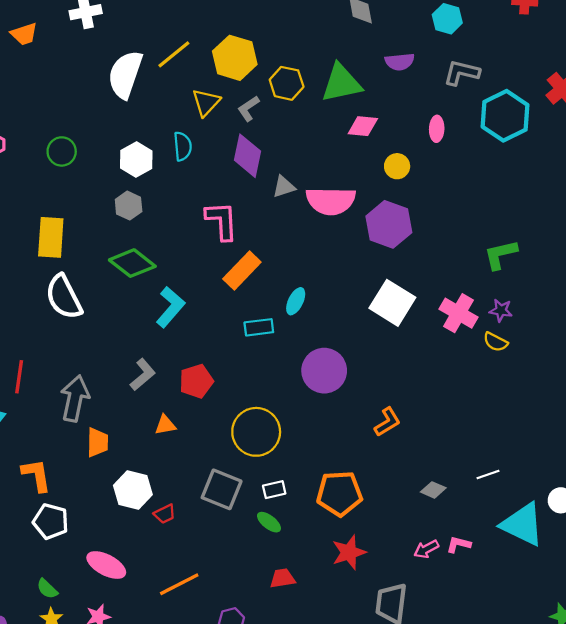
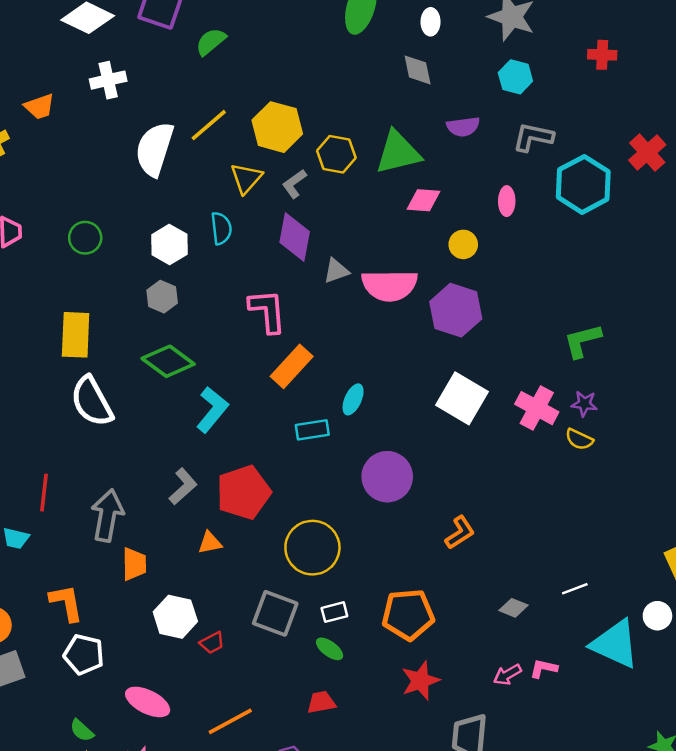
red pentagon: (196, 381) -> (244, 492), size x1.4
red trapezoid: (282, 578) -> (321, 702), moved

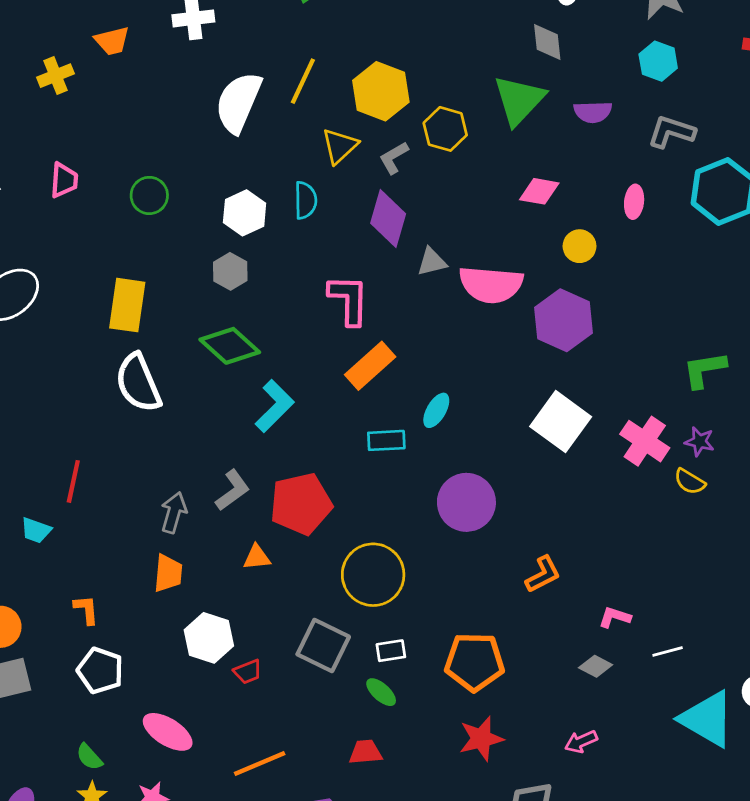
yellow line: (209, 125) -> (303, 81), turned -30
green triangle: (398, 153) -> (519, 100), moved, turned -39
gray arrow: (107, 515) -> (174, 512), moved, size x0.7
orange L-shape: (66, 603) -> (86, 610), size x0.7
pink L-shape: (544, 668) -> (615, 617), moved

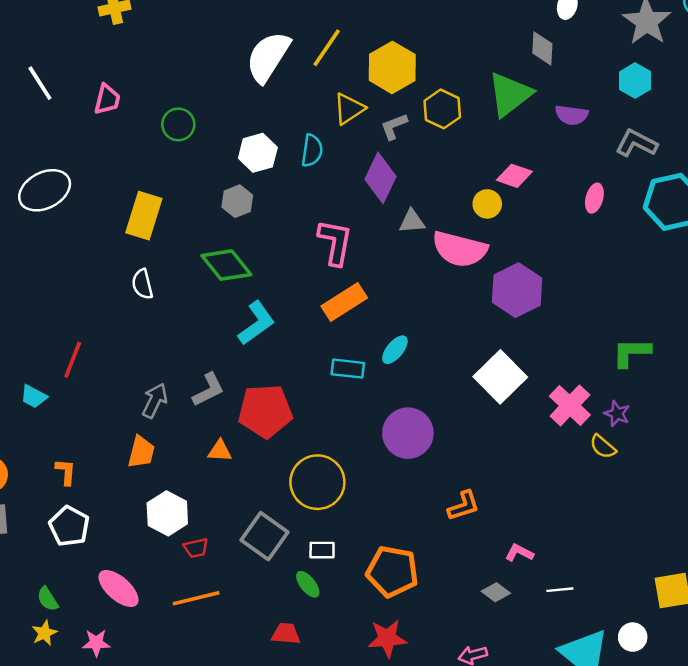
yellow circle: (580, 246) -> (487, 204), moved
white semicircle: (138, 383) -> (142, 284), size x0.6
orange line: (260, 764) -> (196, 598), moved

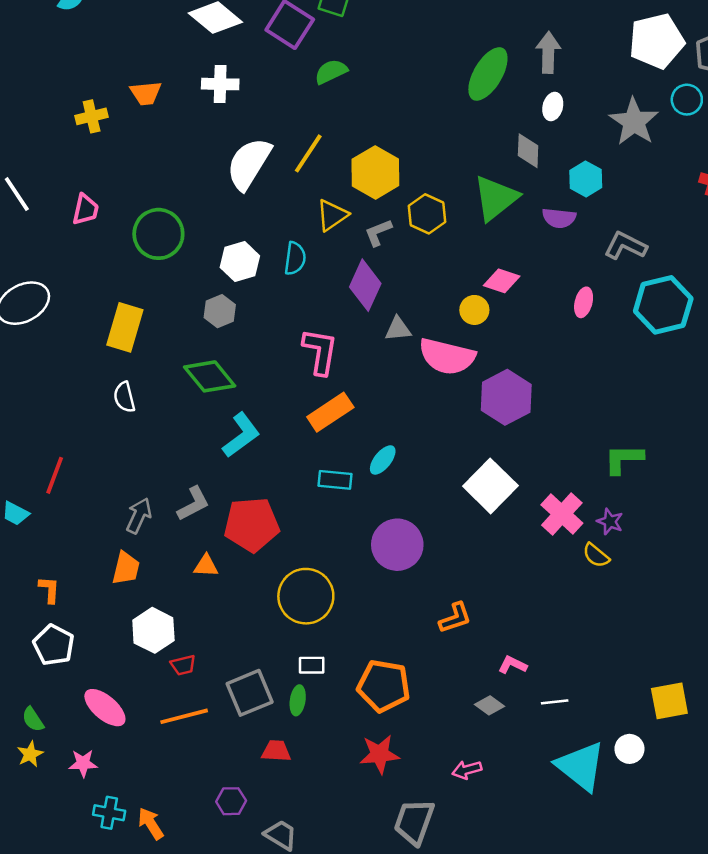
cyan hexagon: (635, 81) -> (586, 179), moved
green circle: (178, 124) -> (158, 234), size x1.5
gray square: (264, 536) -> (250, 693), moved, turned 33
green ellipse: (308, 584) -> (298, 700), turned 48

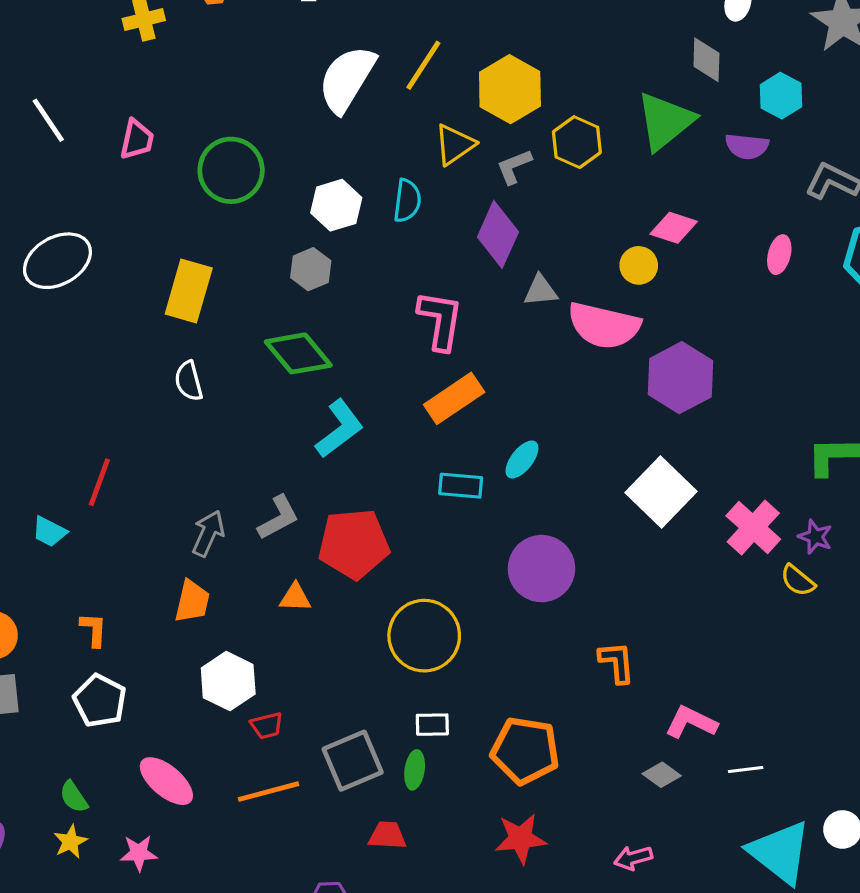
orange L-shape: (455, 618) -> (617, 662), turned -76
pink L-shape: (513, 665) -> (691, 722), size x1.4

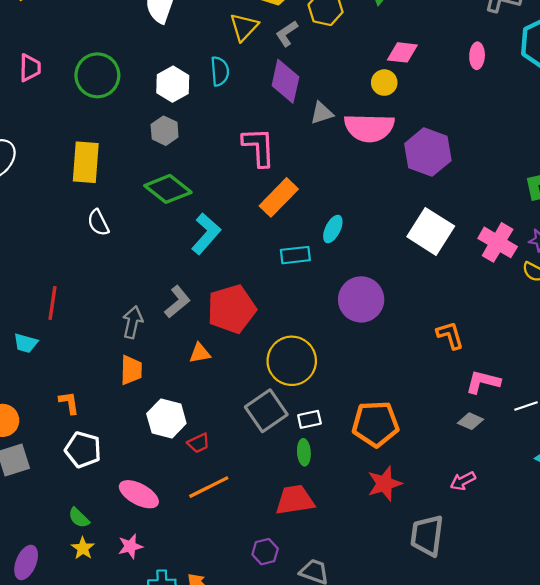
orange L-shape: (617, 662) -> (450, 335), moved
gray square: (353, 761) -> (266, 411), moved
red trapezoid: (387, 835) -> (295, 500), size x1.5

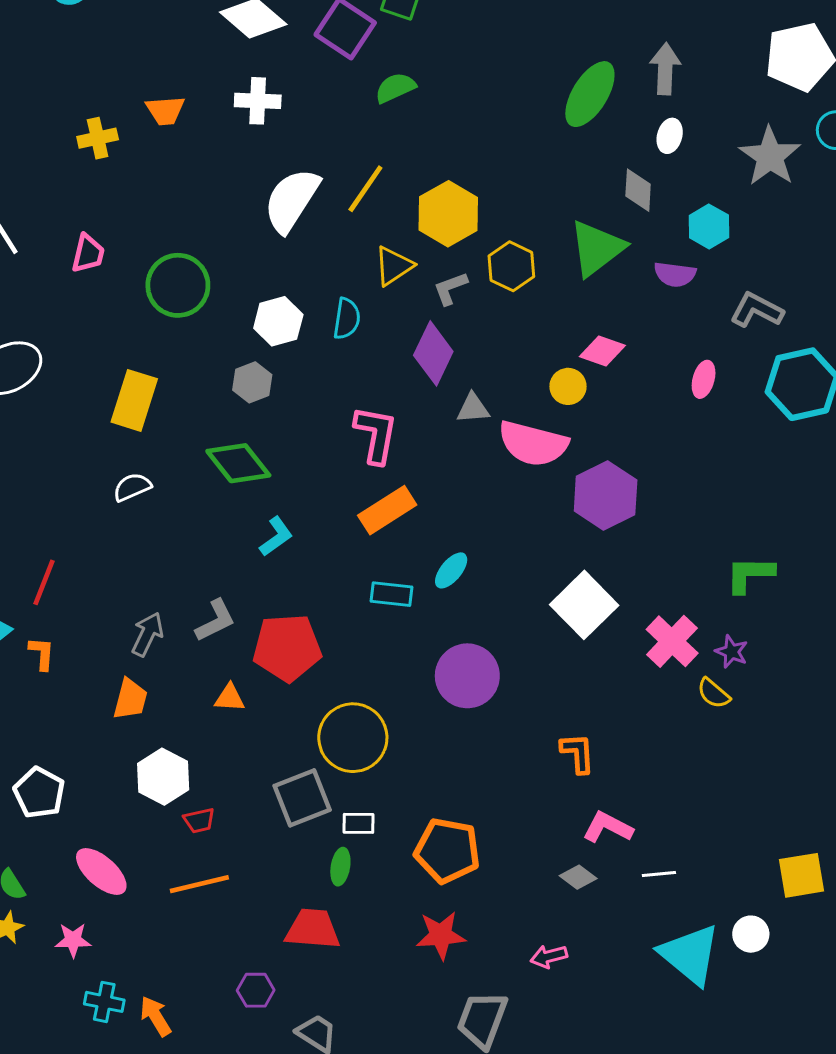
white semicircle: (98, 223) -> (132, 487), turned 80
cyan L-shape: (206, 234) -> (276, 537), size x0.7
orange L-shape: (69, 403) -> (42, 653), moved

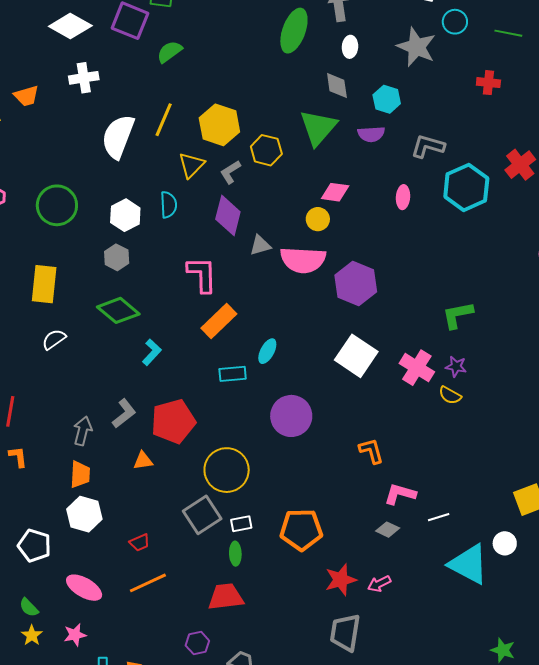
white hexagon: (163, 777) -> (84, 514), moved
red star: (441, 935) -> (341, 580), moved

